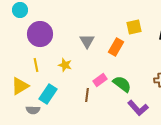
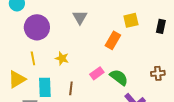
gray triangle: (87, 41) -> (80, 17), moved
cyan rectangle: (48, 94) -> (45, 87), turned -36
brown line: (87, 95) -> (71, 88), moved

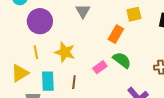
yellow star: (62, 58) -> (65, 52), size x1.5
green semicircle: (119, 77) -> (122, 60), moved

